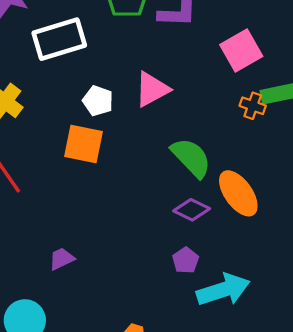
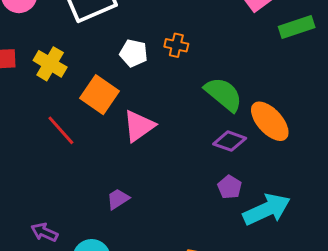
pink triangle: (152, 89) -> (139, 126), moved
orange cross: (253, 106) -> (176, 45), moved
orange square: (84, 144) -> (99, 95), moved, turned 30

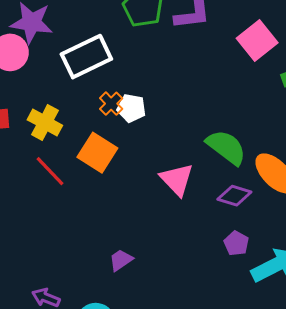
orange cross: (176, 45) -> (111, 104), moved, turned 35
pink triangle: (139, 126) -> (177, 179), moved, turned -36
red line: (61, 130) -> (50, 171), moved

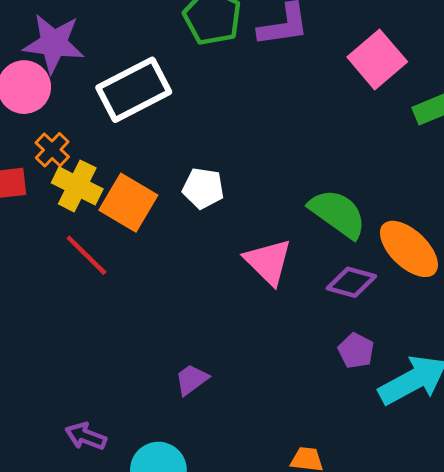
orange cross: (111, 104) -> (52, 150), moved
white pentagon: (131, 108) -> (203, 188), moved
orange square: (97, 153) -> (128, 203), moved

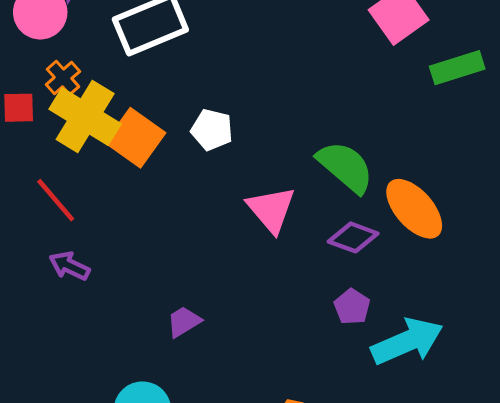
yellow cross: (77, 186) -> (85, 116), size x1.4
red line: (86, 255) -> (56, 200), moved
purple arrow: (86, 436) -> (69, 266), moved

